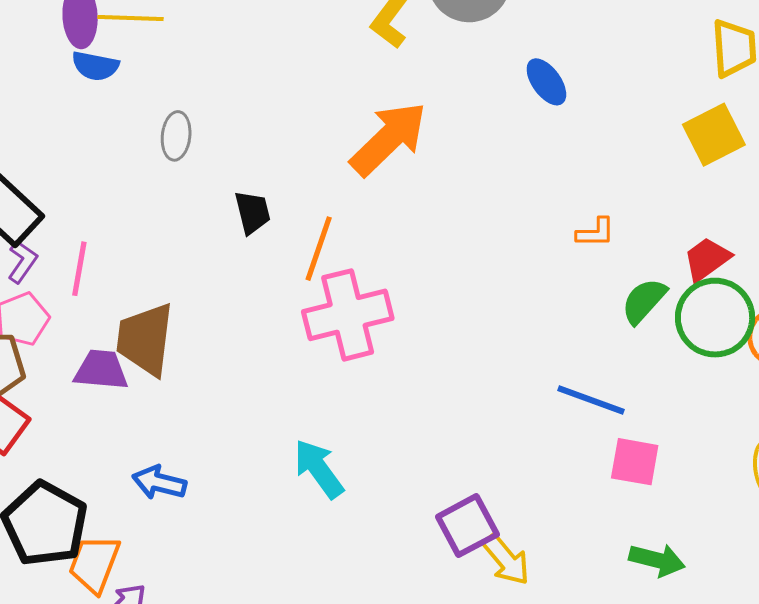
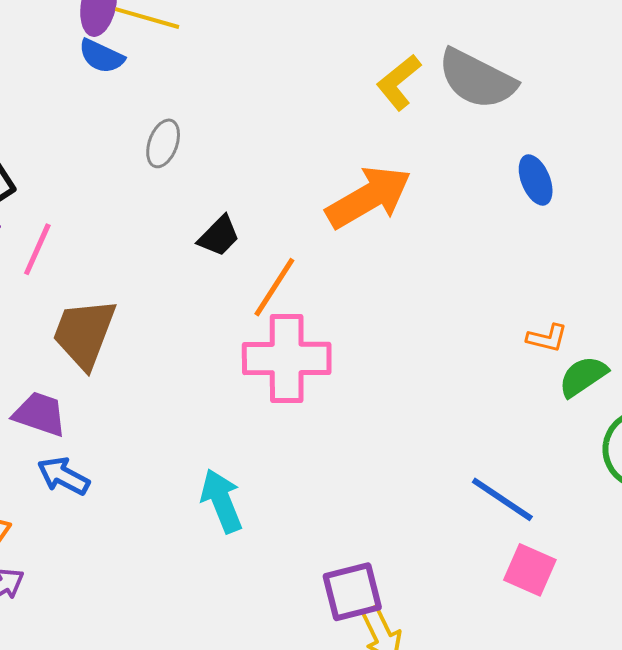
black trapezoid: (252, 212) -> (219, 236), turned 45
green semicircle: (644, 301) -> (583, 376), moved
purple trapezoid: (101, 370) -> (40, 414), moved

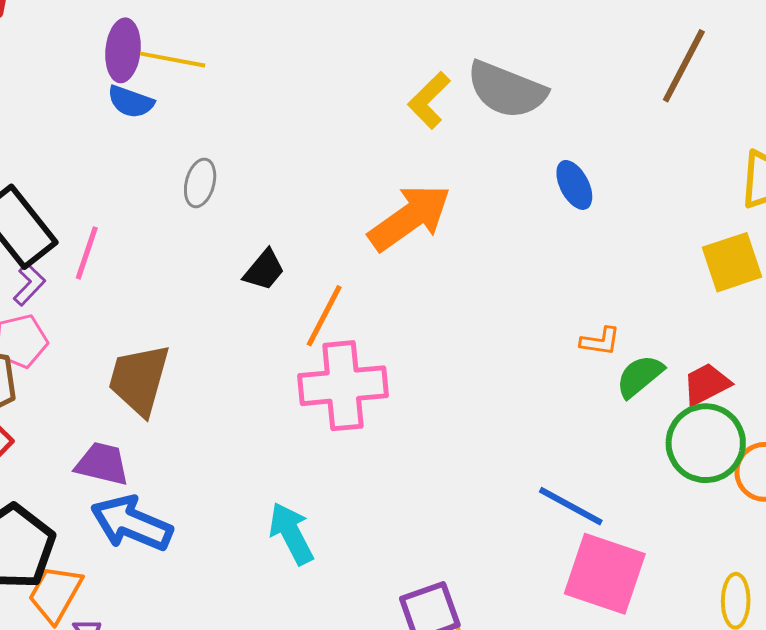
pink line: (37, 249) -> (87, 253), moved
blue arrow: (63, 476) -> (132, 523), size x1.5
pink square: (530, 570) -> (605, 574), size x1.6

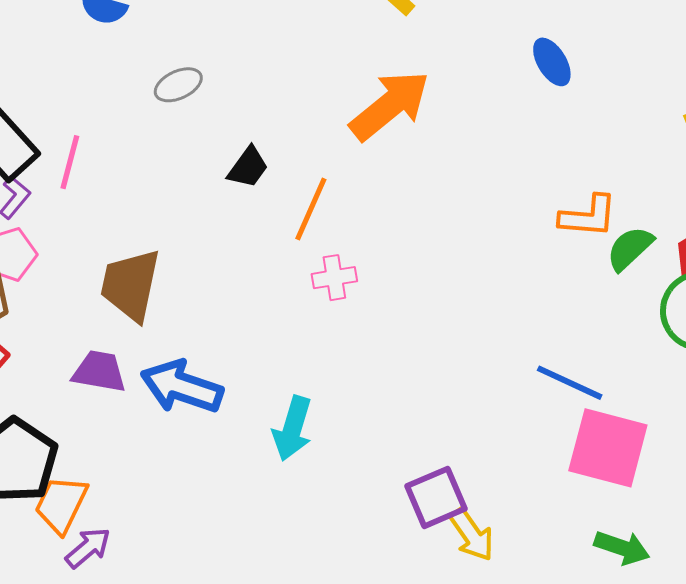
gray ellipse: (200, 183) -> (178, 85), turned 54
orange L-shape: (600, 341) -> (588, 216), size x1.5
pink cross: (343, 386) -> (334, 278), size x0.5
blue arrow: (132, 523) -> (182, 387), moved
cyan arrow: (291, 533) -> (293, 428), turned -132

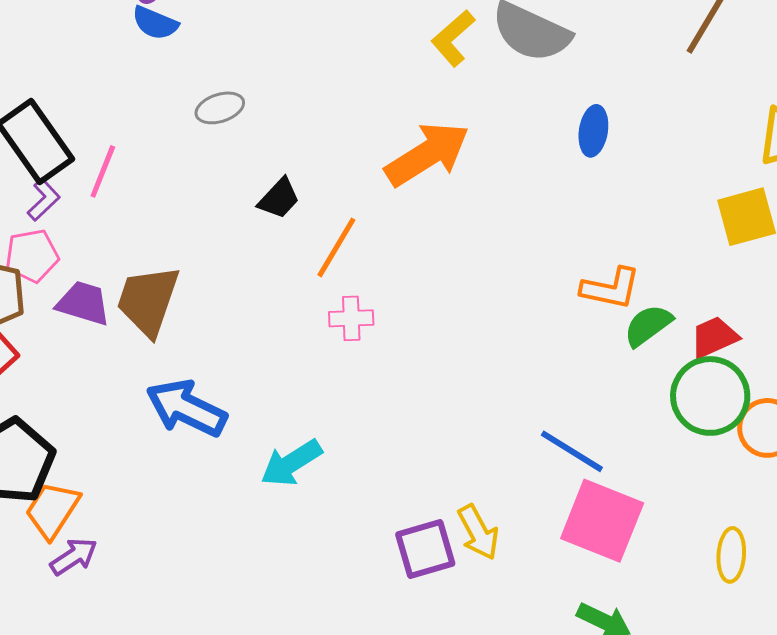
blue ellipse: (552, 62) -> (593, 131), turned 33
purple trapezoid: (99, 372) -> (83, 303), moved
cyan arrow: (293, 428) -> (291, 463), turned 34
yellow arrow: (472, 535) -> (478, 532), moved

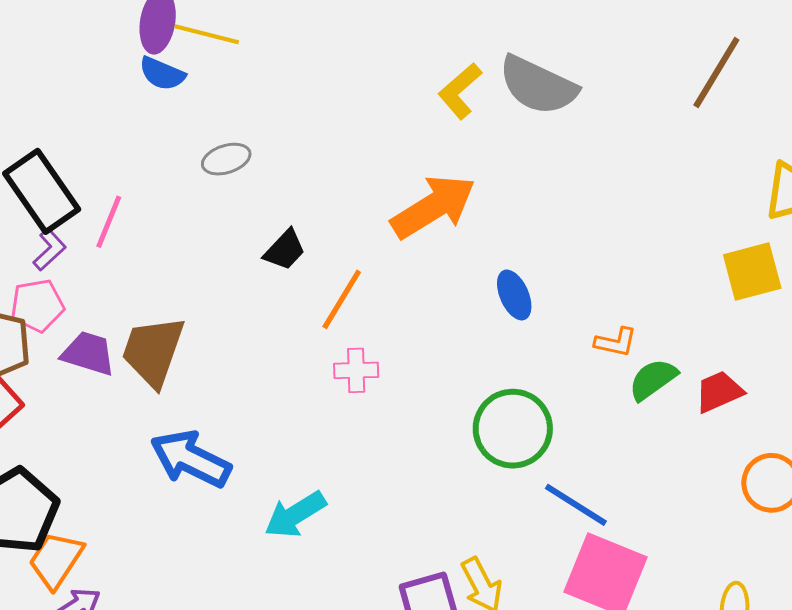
blue ellipse: (593, 131) -> (514, 295), moved, turned -33
orange L-shape: (611, 288) -> (616, 342), size x0.7
green circle: (710, 396) -> (513, 429), moved

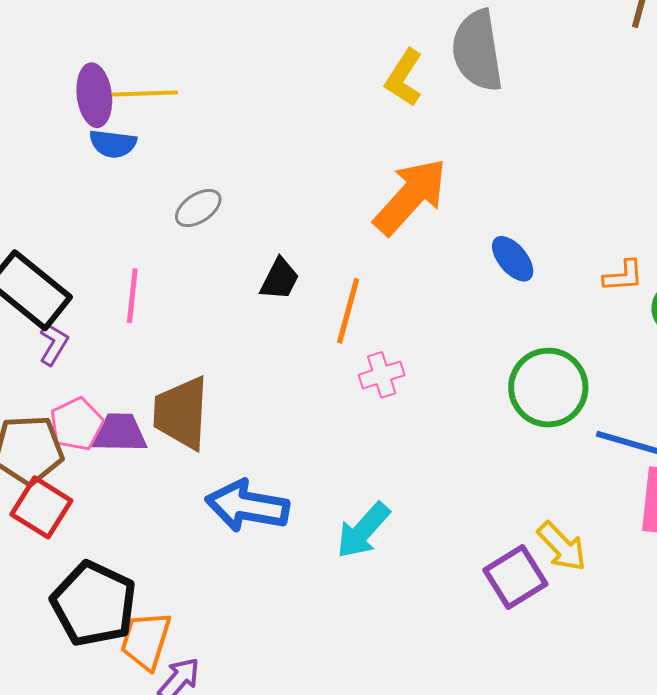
gray semicircle: (538, 85) -> (477, 51), turned 72
pink line: (109, 222) -> (132, 296), moved
pink pentagon: (37, 306) -> (77, 424), moved

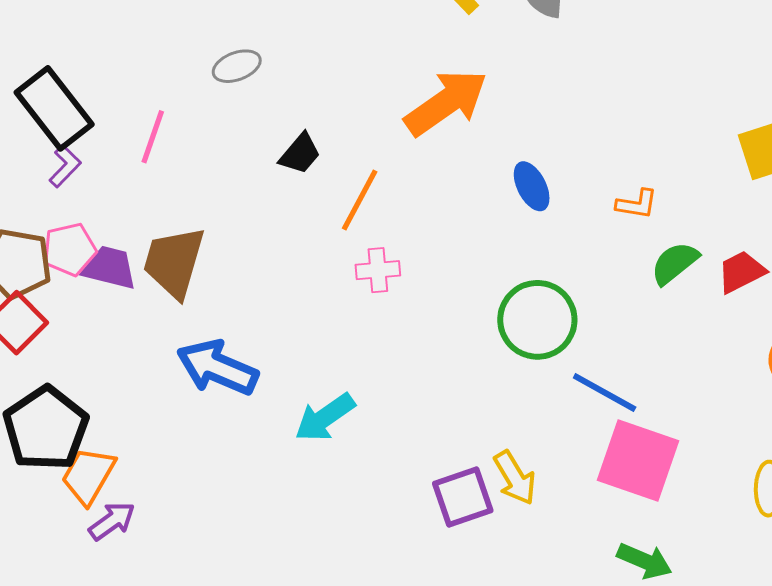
orange L-shape: (623, 276) -> (637, 204), moved

